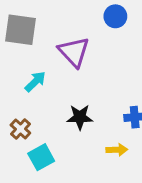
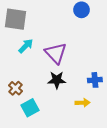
purple triangle: (74, 52) -> (56, 53), moved
cyan arrow: (35, 82) -> (26, 46), moved

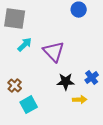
black star: (57, 80) -> (66, 82), moved
blue cross: (95, 80) -> (92, 78), turned -32

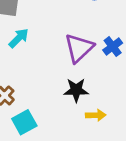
purple triangle: (54, 52) -> (79, 48), moved, turned 30
blue cross: (92, 78) -> (113, 47), moved

